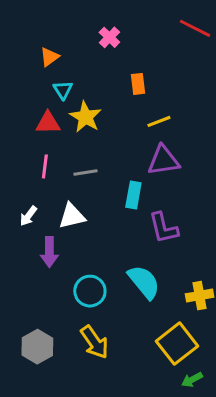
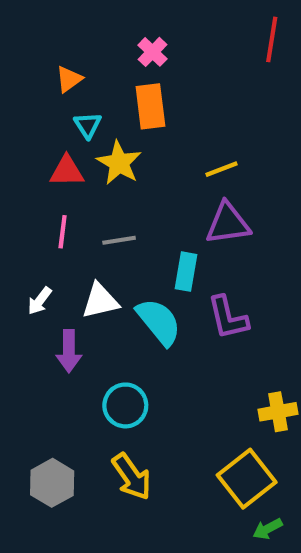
red line: (195, 28) -> (272, 39), turned 72
orange rectangle: (138, 84) -> (150, 106), moved, size x1.5
cyan semicircle: (144, 282) -> (159, 322), moved

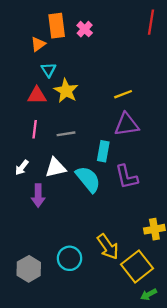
orange rectangle: (150, 106) -> (57, 26), moved
cyan circle: (125, 405) -> (70, 258), moved
yellow arrow: (132, 477) -> (108, 247), moved

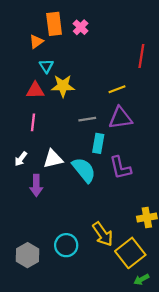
red line: (151, 22) -> (141, 56), moved
yellow star: (66, 91) -> (63, 86), turned -30
gray line: (66, 134) -> (87, 119), moved

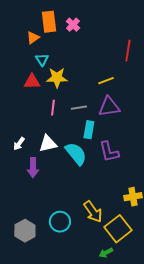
pink line: (33, 122) -> (53, 108), moved
green arrow: (141, 279) -> (106, 253), moved

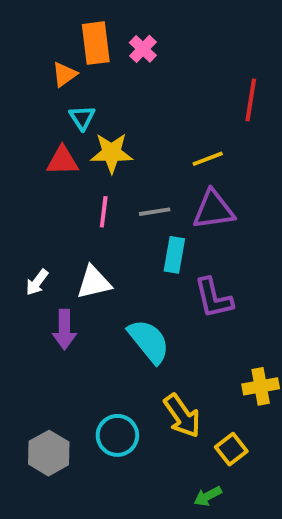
cyan semicircle: (76, 154) -> (149, 341), moved
yellow square: (118, 229) -> (231, 449), size x0.6

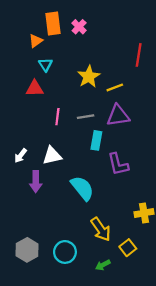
yellow star: (112, 153) -> (89, 77), moved, turned -30
cyan circle: (117, 435) -> (65, 252), moved
green arrow: (208, 496) -> (103, 265), moved

